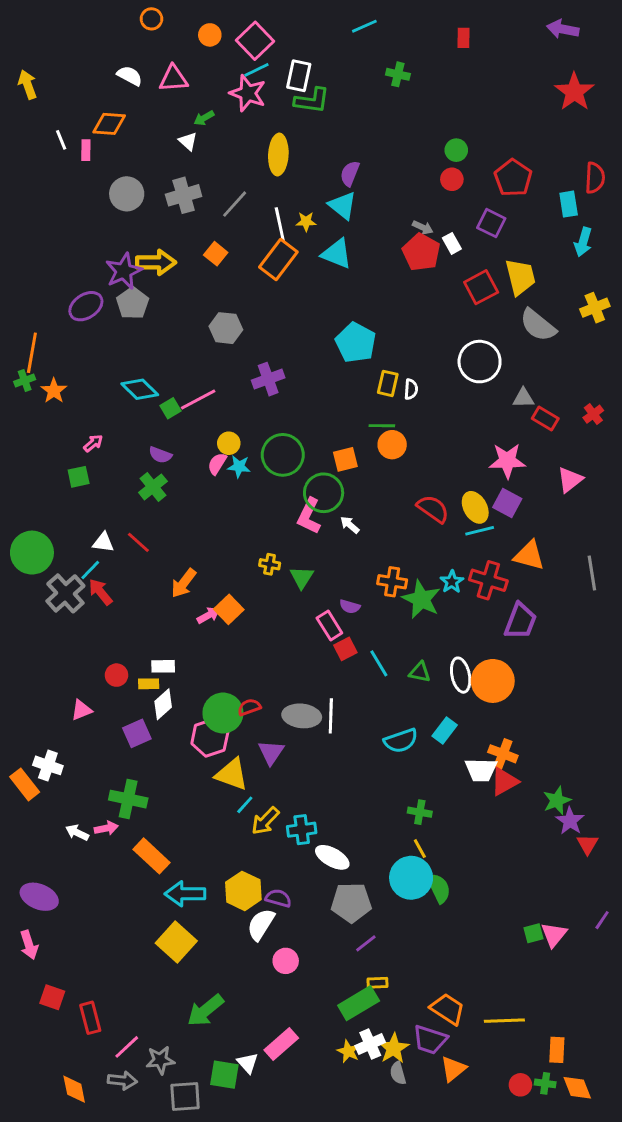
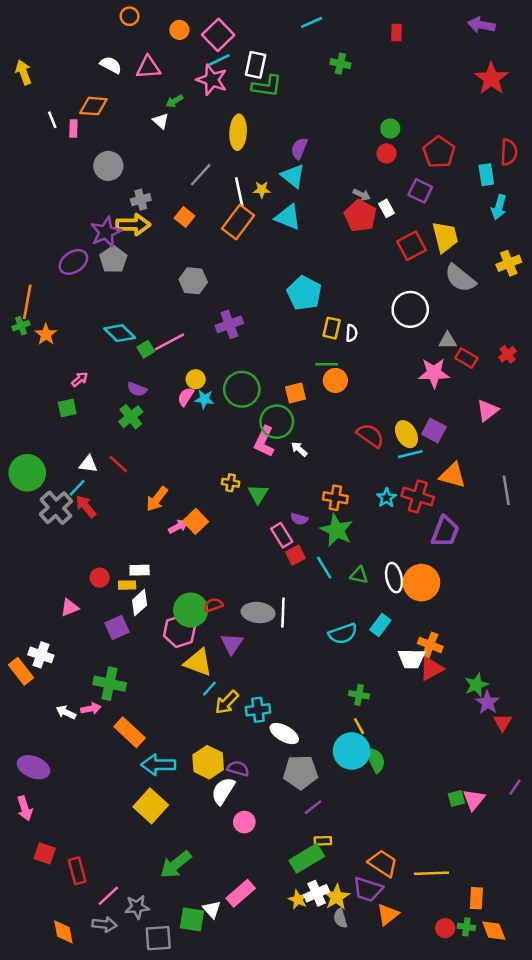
gray cross: (184, 195) -> (141, 200), moved, size x0.7
pink star: (507, 461) -> (434, 373), moved
green star: (421, 599) -> (337, 530), moved

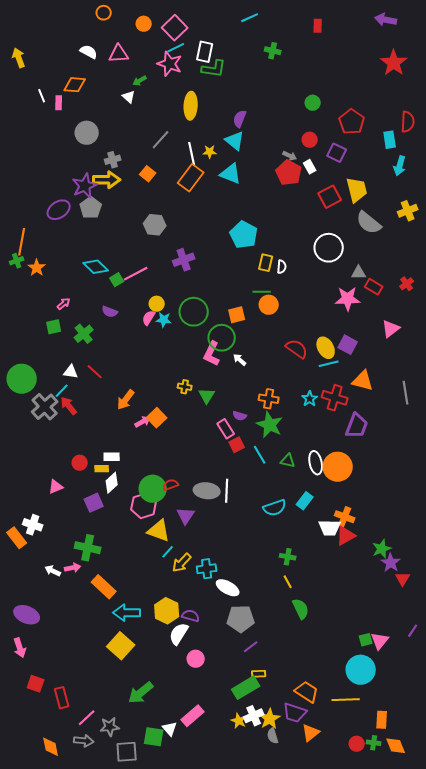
red circle: (387, 153) -> (310, 140), moved
green cross: (131, 417) -> (84, 334), moved
cyan circle: (352, 751) -> (361, 670), moved

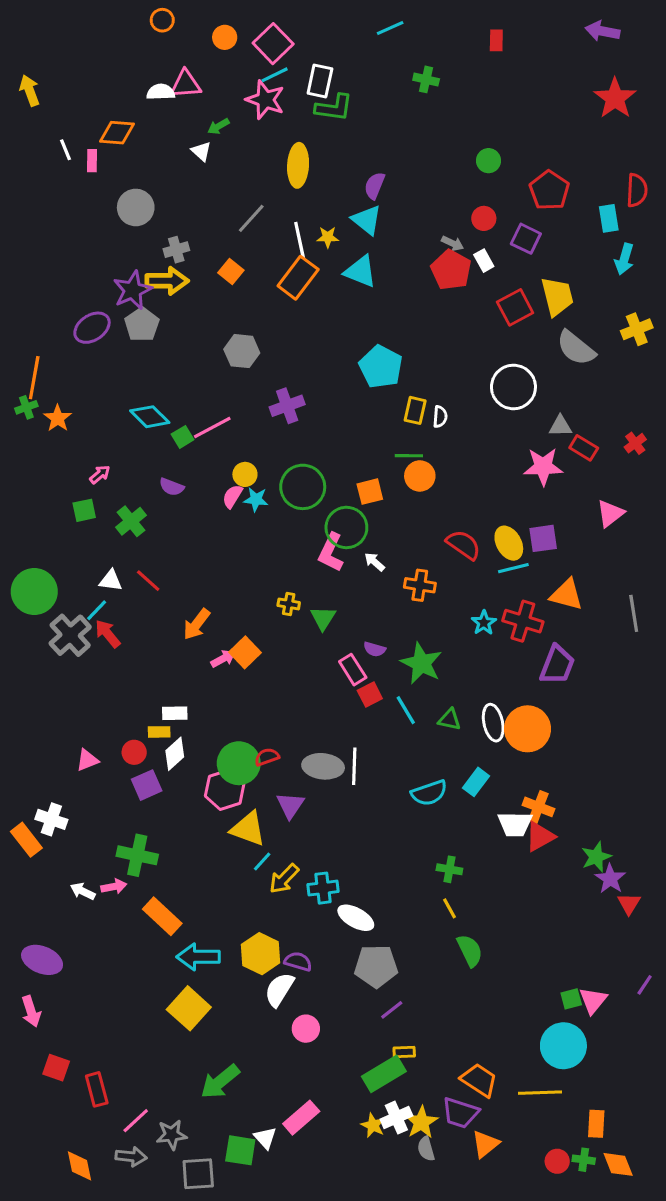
white semicircle: (89, 52) -> (161, 92), moved, turned -30
purple square: (348, 345) -> (543, 538), turned -36
orange cross: (269, 399) -> (420, 585), moved
red circle: (80, 463) -> (134, 752), moved

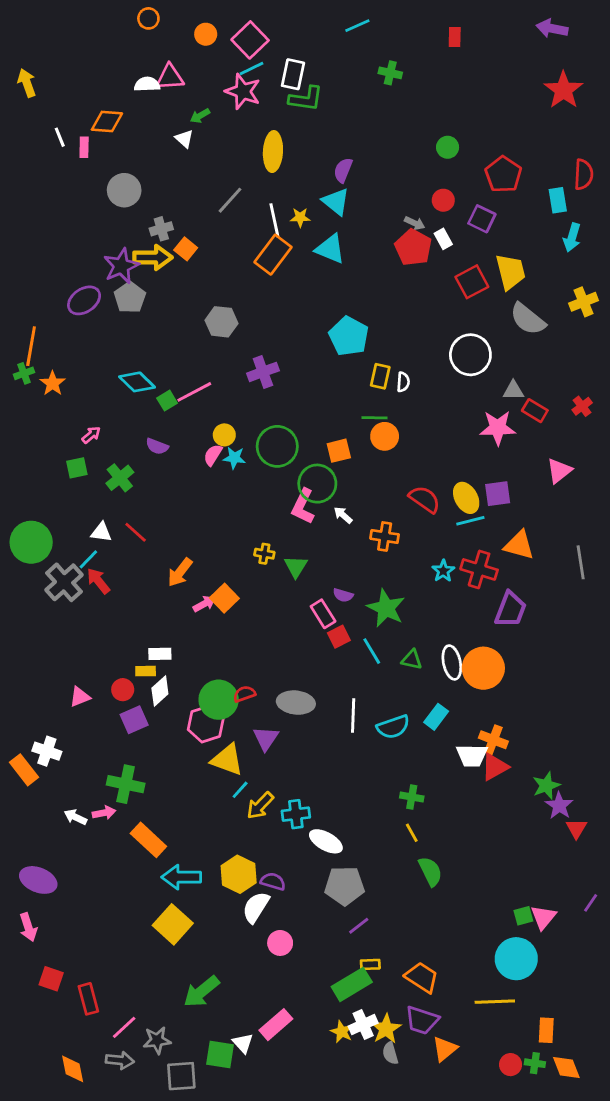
orange square: (231, 271) -> (186, 249), moved
white line: (354, 766) -> (353, 715), moved
orange trapezoid: (479, 1080) -> (422, 977), moved

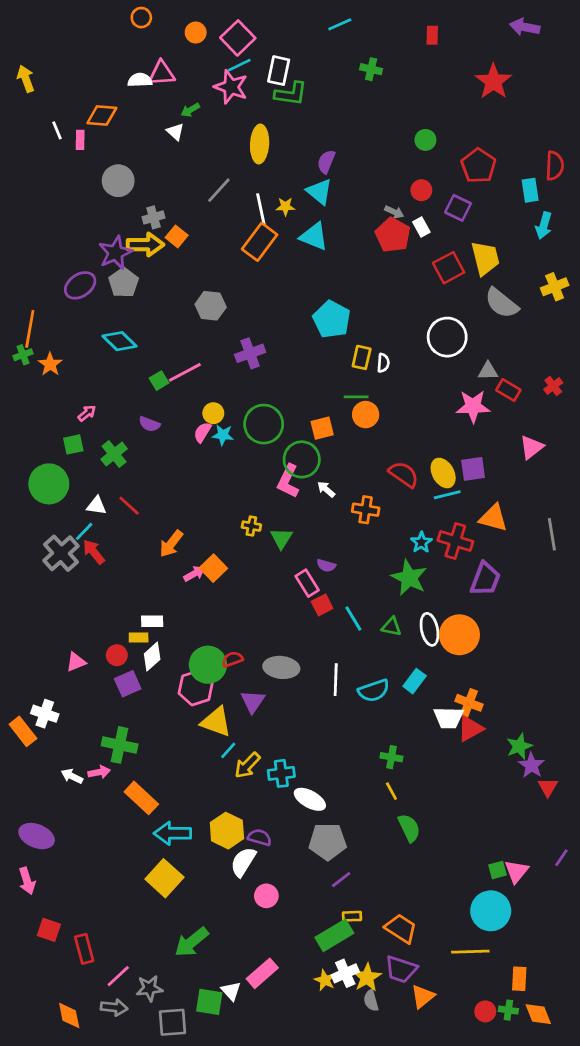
red star: (563, 90) -> (493, 81), moved
cyan diamond: (137, 382) -> (120, 341), moved
green circle: (31, 542) -> (49, 484), moved
green star: (386, 608) -> (409, 578), moved

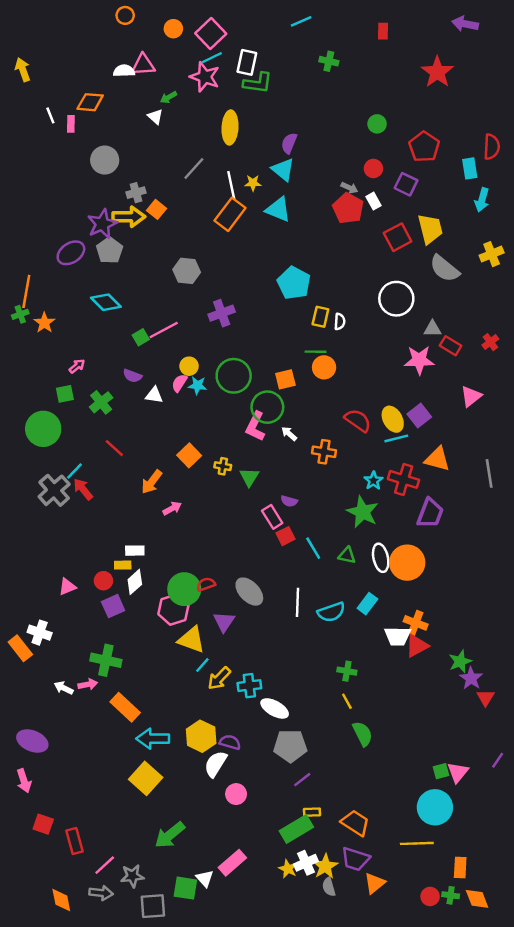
purple square: (473, 469) -> (419, 416), turned -30
white triangle: (96, 506) -> (154, 395), moved
orange square: (213, 568) -> (189, 455), moved
gray ellipse: (281, 667) -> (249, 592), turned 40

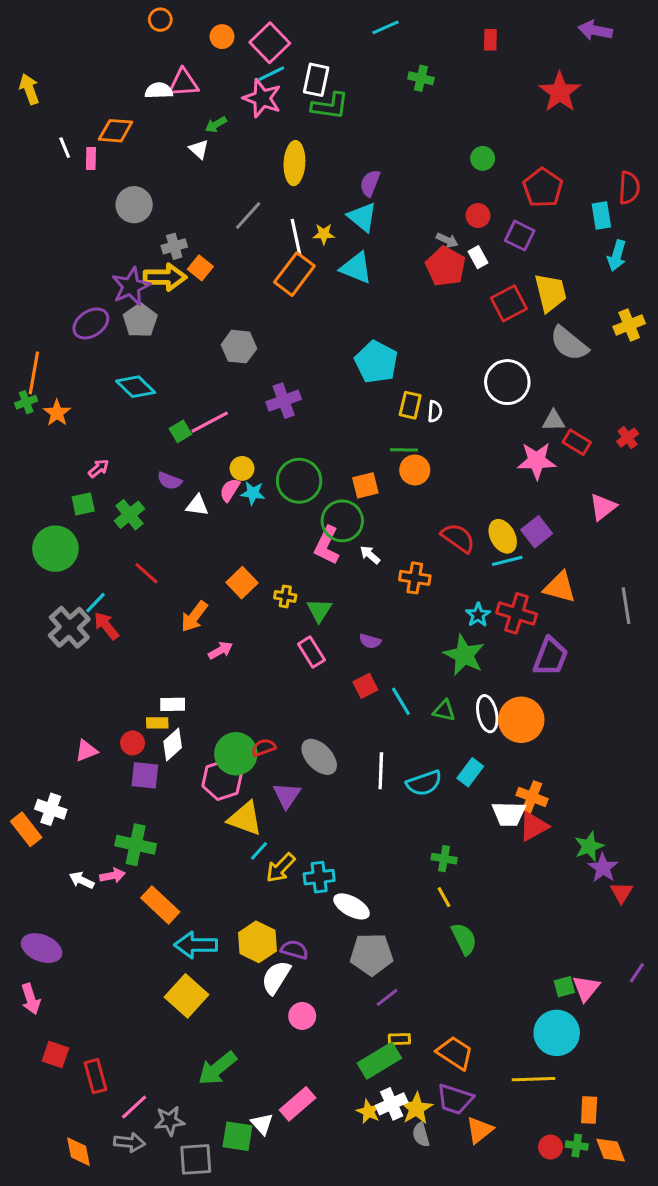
pink rectangle: (272, 517) -> (311, 652), moved
purple square: (113, 606) -> (145, 775), turned 30

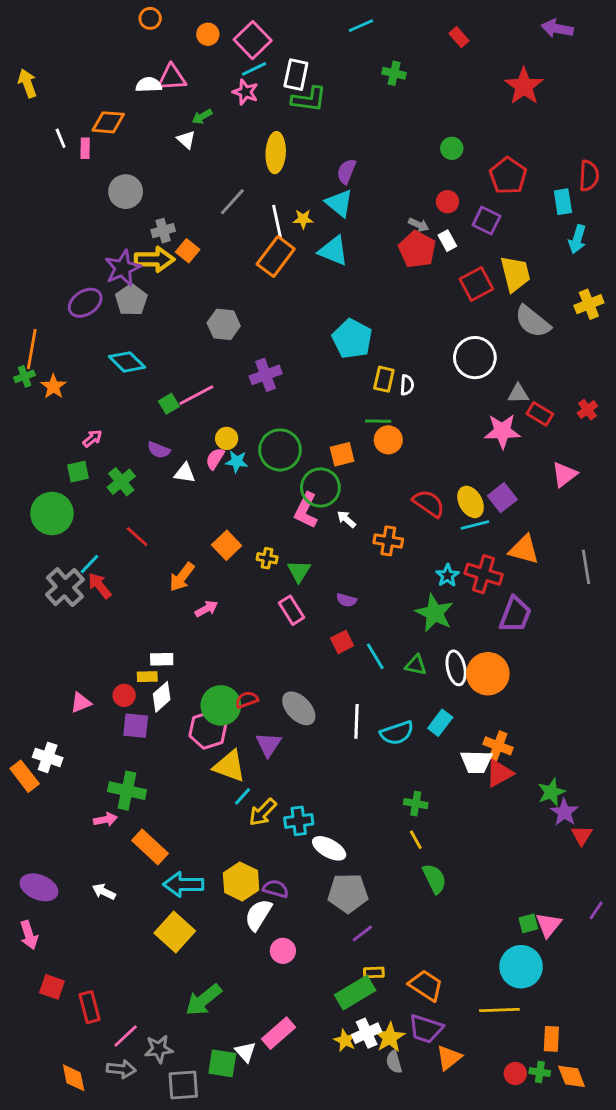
red rectangle: (490, 40) -> (459, 37), turned -42
pink star: (262, 98) -> (245, 92), size x0.7
white arrow: (82, 880) -> (104, 892), moved

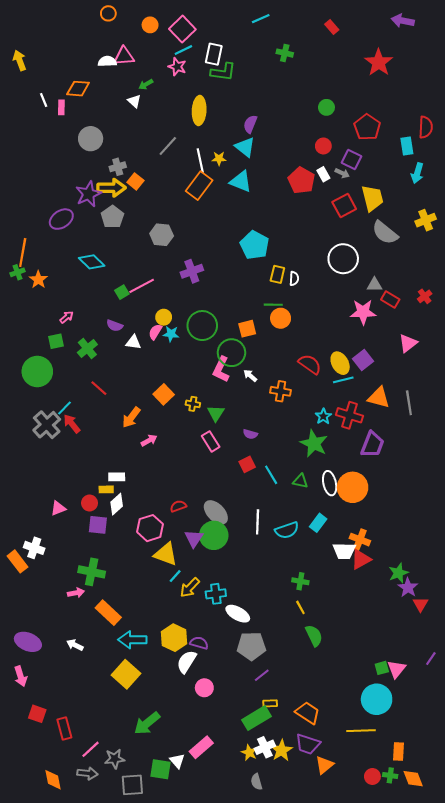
gray arrow: (419, 225) -> (342, 173), moved
gray pentagon: (131, 300) -> (112, 217), moved
gray line: (586, 567) -> (409, 403), moved
green circle: (221, 705) -> (214, 535), moved
gray semicircle: (394, 1062) -> (257, 782), moved

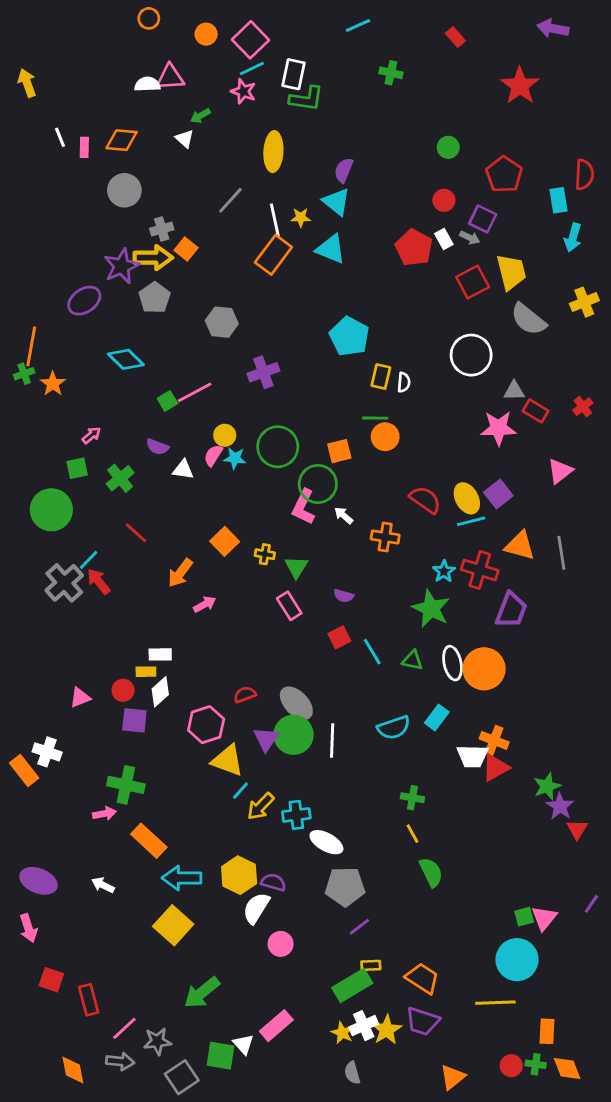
orange diamond: (78, 89) -> (122, 140), moved
white line: (258, 522) -> (332, 740), moved
orange triangle: (324, 765) -> (453, 1077), moved
gray square: (132, 785) -> (182, 1077), turned -30

